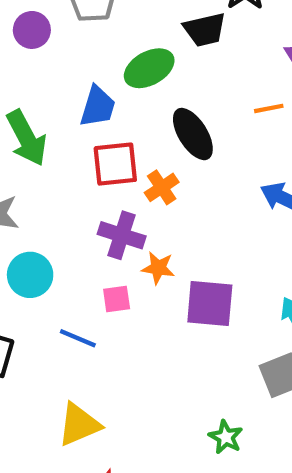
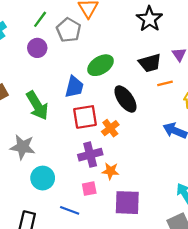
black trapezoid: (205, 30) -> (150, 63), moved
purple cross: (122, 235) -> (90, 155), turned -30
purple square: (210, 303) -> (127, 203), moved

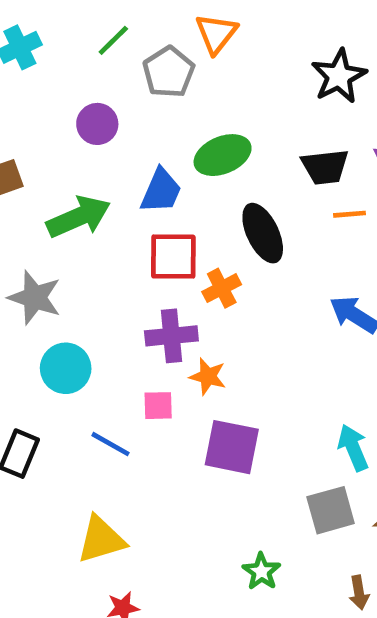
purple circle: (37, 48) -> (97, 124), moved
green arrow: (37, 105) -> (79, 217), turned -92

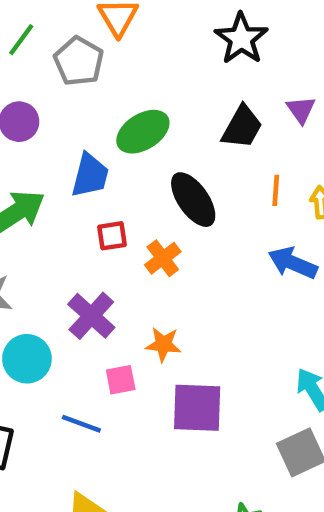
black trapezoid: (325, 167) -> (242, 127), turned -45
orange line: (350, 214) -> (276, 190), moved, turned -72
red square: (173, 257) -> (112, 236), size x0.6
purple cross: (171, 336) -> (91, 316), moved, turned -33

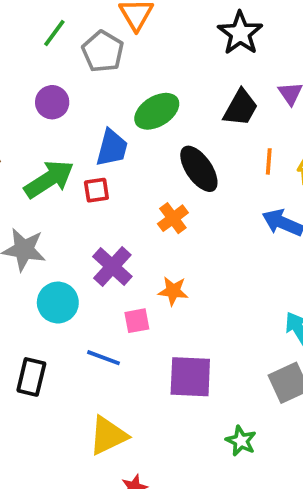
red square: (112, 236) -> (96, 190), moved
purple square: (197, 408) -> (190, 377), moved

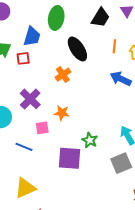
green ellipse: (157, 111) -> (56, 18), turned -50
green star: (241, 441) -> (90, 140), moved

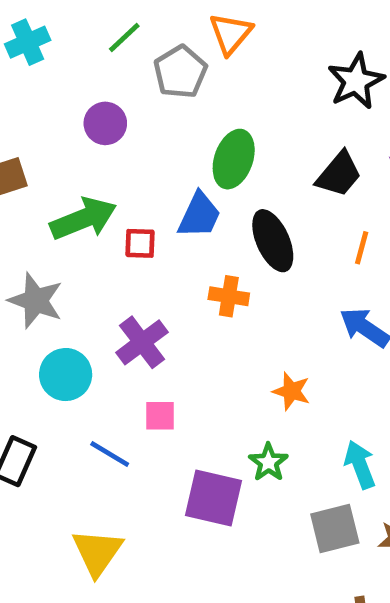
blue trapezoid: (32, 36) -> (199, 215), moved
orange cross: (63, 75) -> (229, 296), turned 35
orange star: (62, 113) -> (291, 391), moved
yellow triangle: (25, 188) -> (97, 552), turned -40

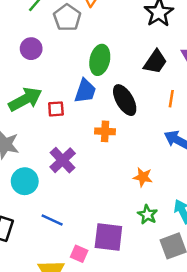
pink square: (160, 416) -> (79, 254), moved, turned 30
green star: (268, 462) -> (147, 215), moved

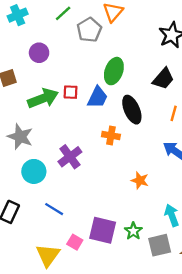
purple circle: (31, 49) -> (39, 53), moved
red square: (56, 109) -> (71, 92), moved
green star: (147, 215) -> (133, 231), moved

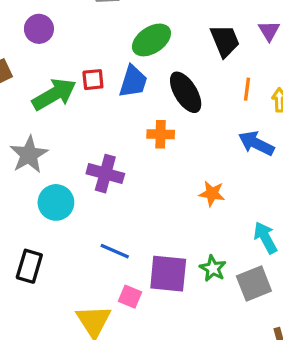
green ellipse: (114, 71) -> (151, 40), turned 45
black trapezoid: (163, 79) -> (225, 41), turned -55
gray star: (20, 137) -> (29, 155), turned 30
purple cross: (70, 157) -> (105, 174), turned -30
blue line: (54, 209) -> (115, 251), moved

